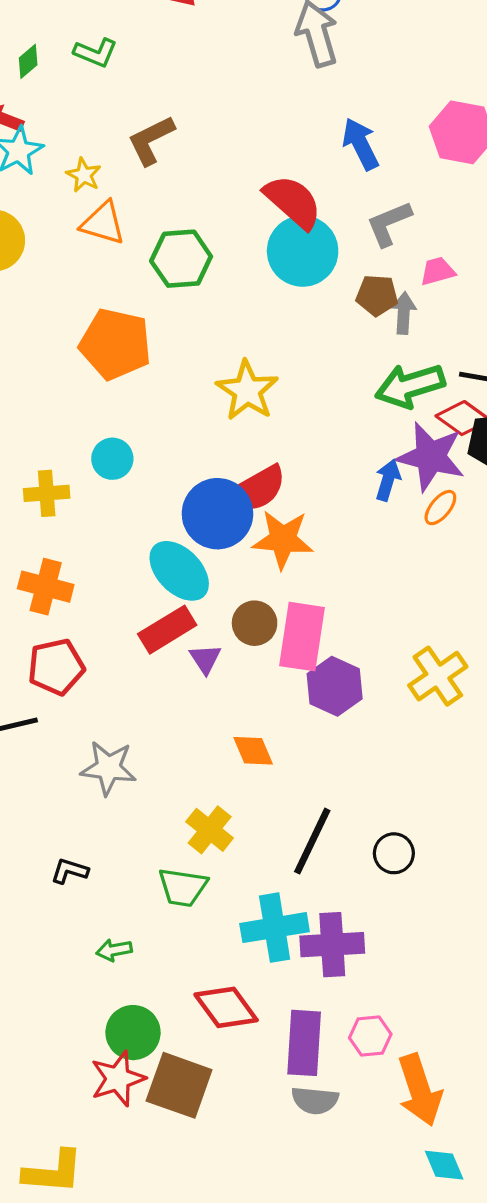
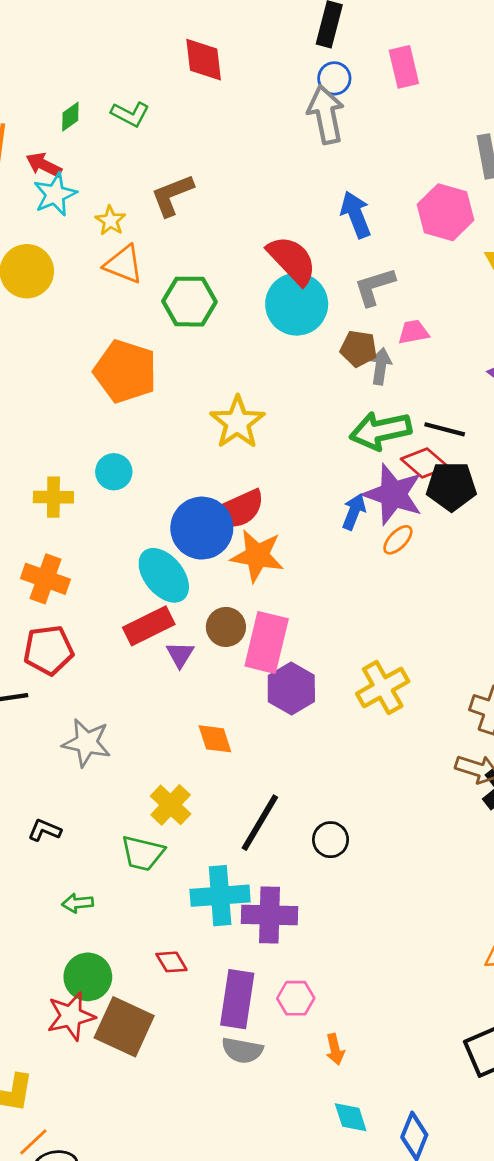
red diamond: (226, 1007) -> (171, 962), size x0.6
orange arrow: (420, 1090) -> (335, 1049), size x0.5

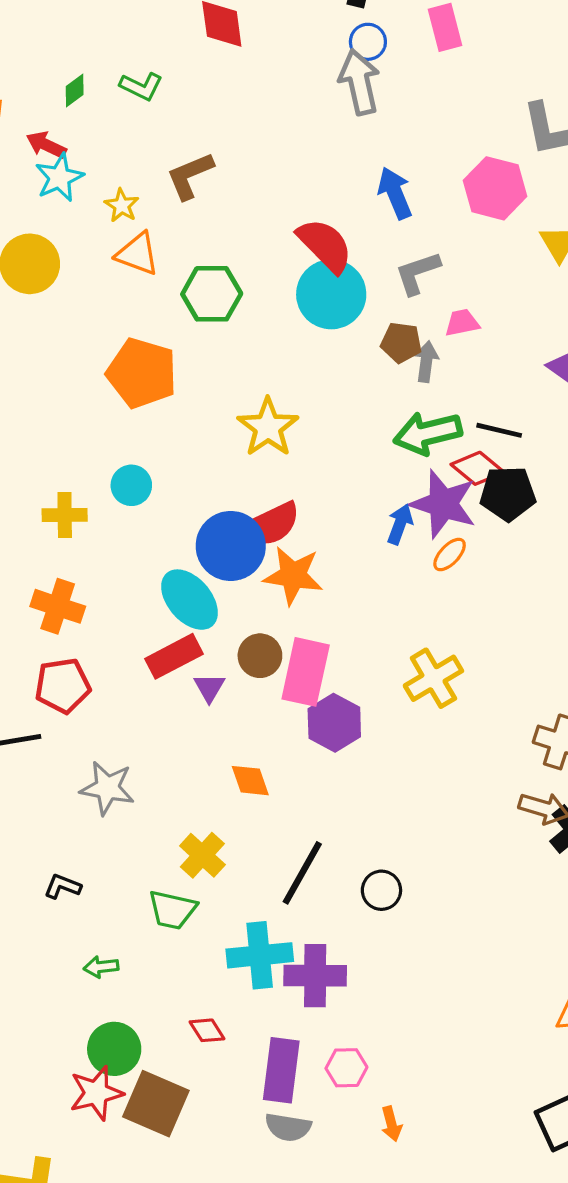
yellow cross: (383, 688) -> (433, 678), moved

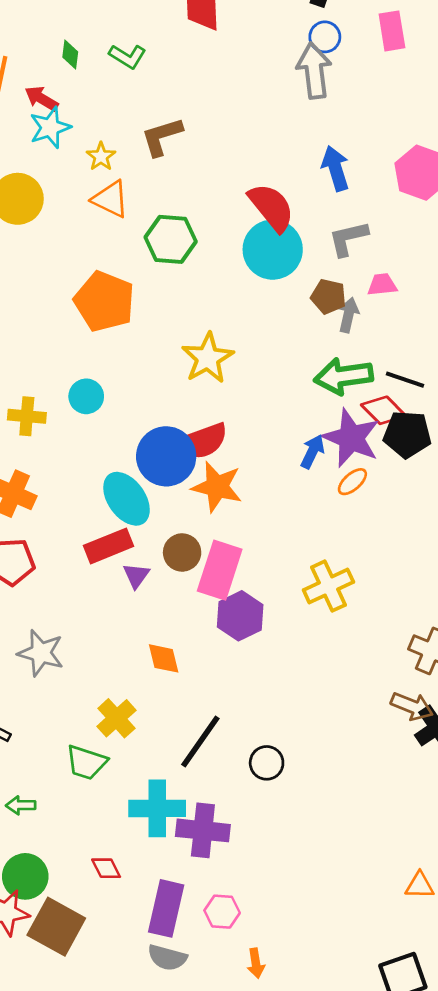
green diamond: (75, 91) -> (70, 54), turned -52

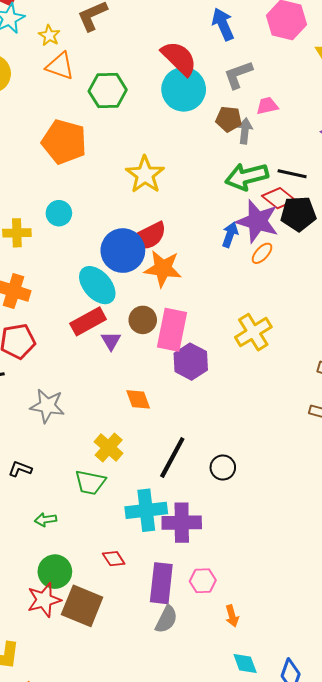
gray semicircle: (167, 958) -> (166, 619), turned -72

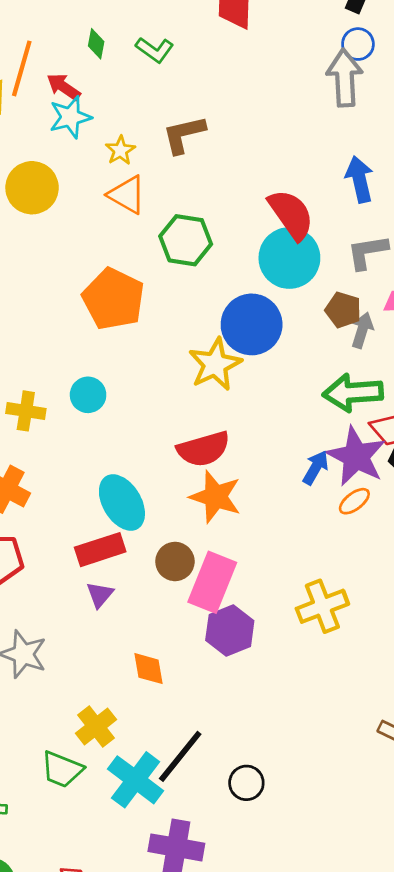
blue circle: (123, 251) -> (252, 324), moved
purple triangle: (111, 341) -> (100, 595), moved
cyan cross: (146, 510) -> (136, 780), moved, turned 33

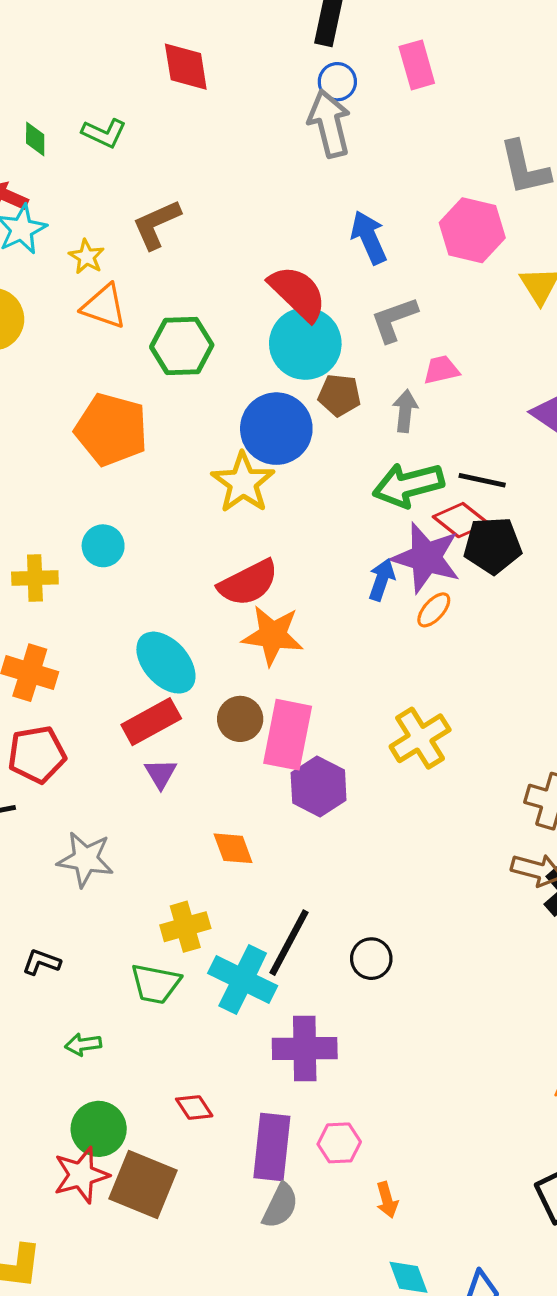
brown pentagon: (343, 310) -> (339, 395), moved
yellow cross: (96, 726) -> (185, 927), turned 33

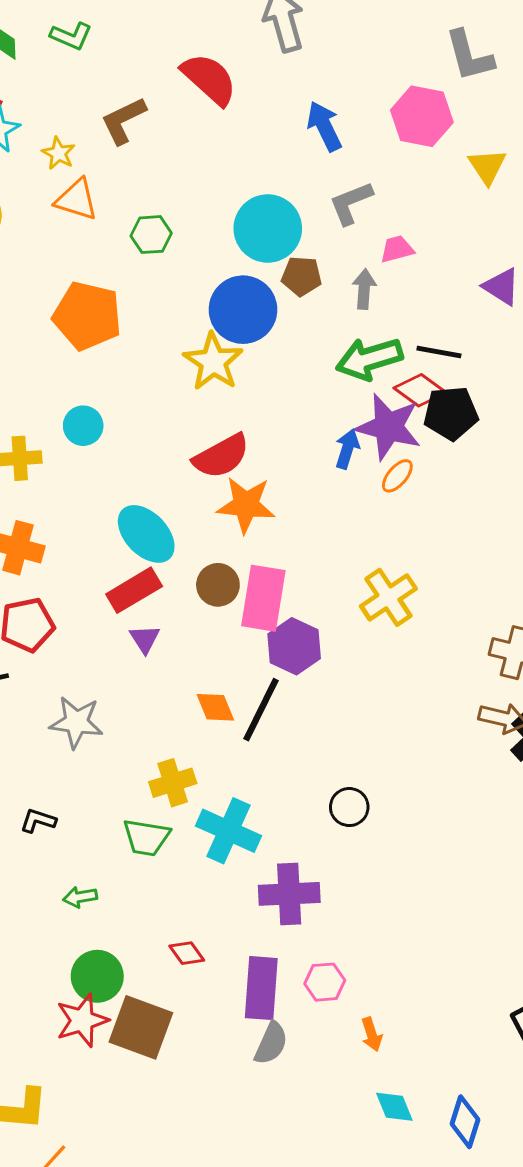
red semicircle: (298, 293) -> (209, 79), moved
green hexagon: (182, 346) -> (151, 235), size x0.7
black line: (289, 943) -> (261, 710), moved

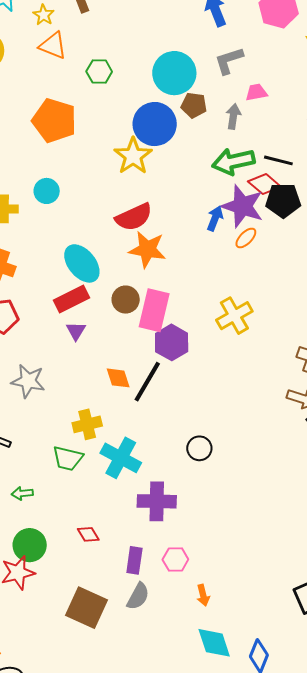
purple rectangle: (261, 988) -> (134, 560), size x0.7
brown square: (141, 1027) -> (86, 608), moved
cyan diamond: (394, 1107) -> (214, 643), size x1.4

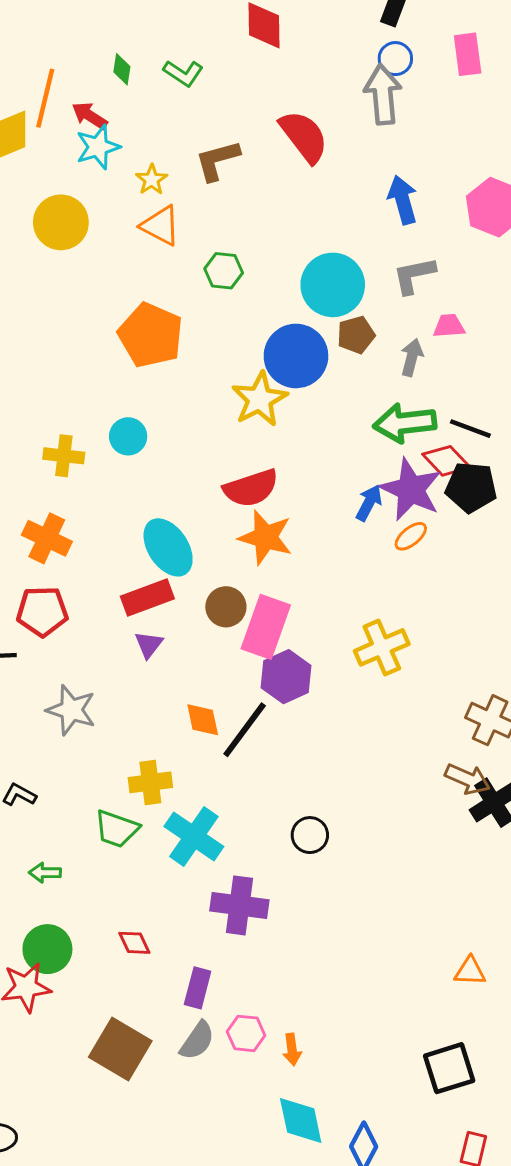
brown pentagon: (194, 105) -> (356, 335), turned -30
pink hexagon: (175, 560) -> (246, 1033), moved

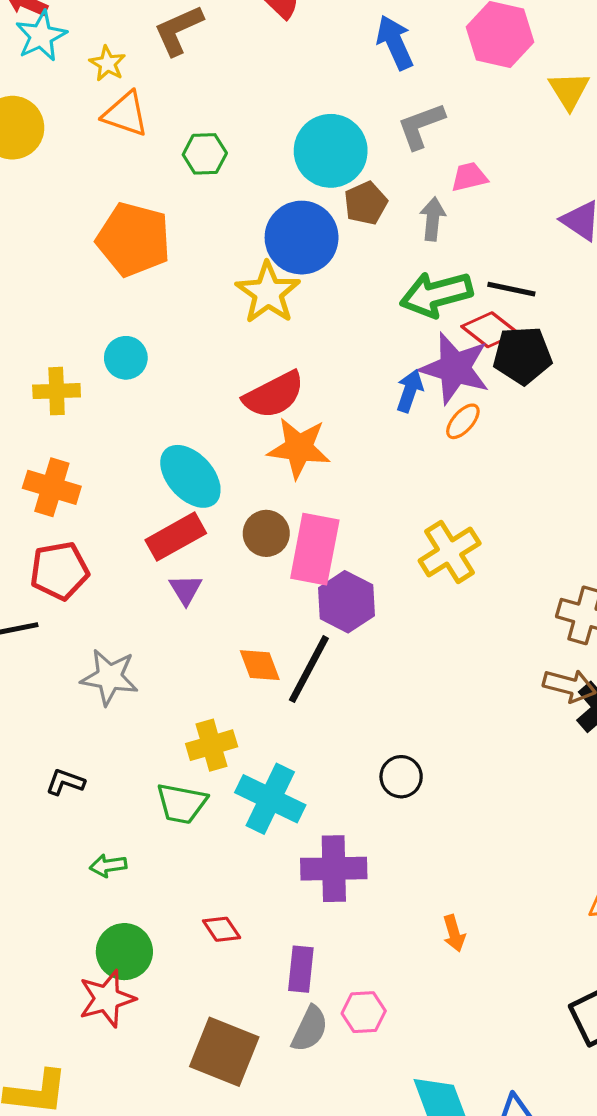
orange arrow: (292, 1050) -> (454, 933), moved

